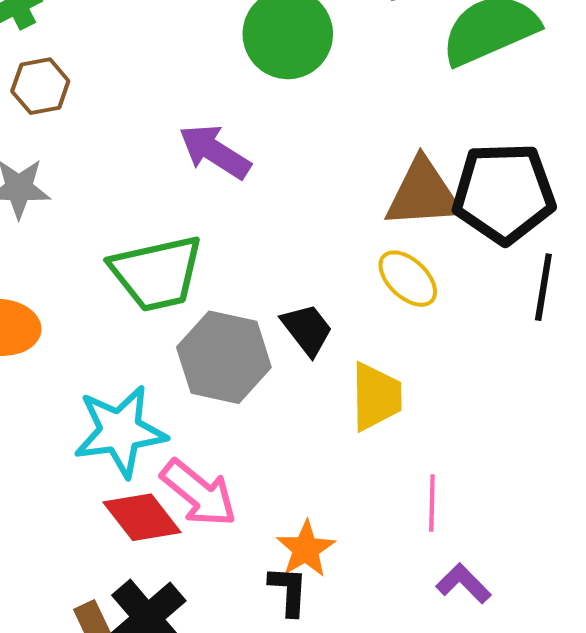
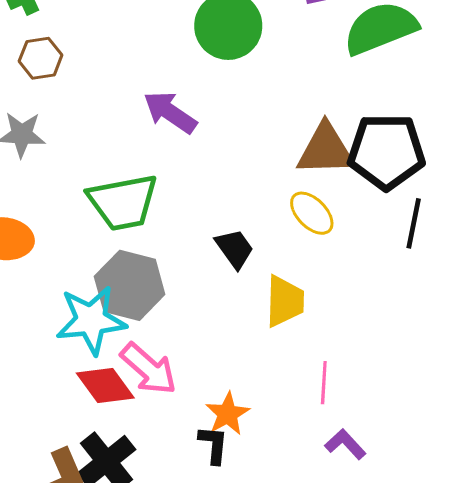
gray hexagon: (224, 357) -> (130, 285), moved

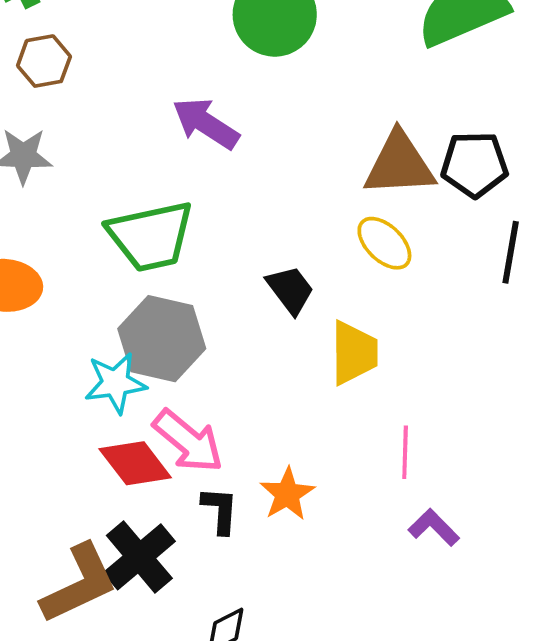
black pentagon: (386, 152) -> (474, 164), size x0.7
cyan star: (91, 320) -> (115, 383), size x0.7
black L-shape: (213, 445) -> (220, 510), moved

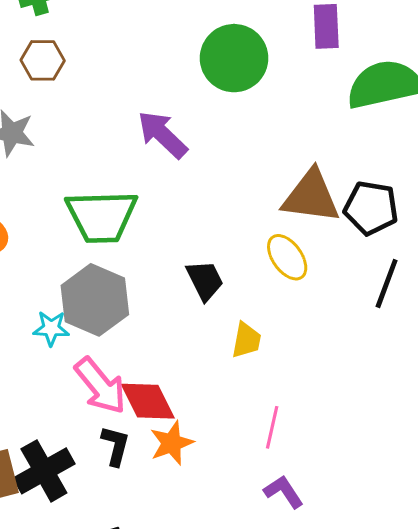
yellow trapezoid: (354, 353) -> (246, 340), size x0.7
cyan star: (115, 383) -> (51, 328), size x0.7
red diamond: (135, 463) -> (148, 401), moved

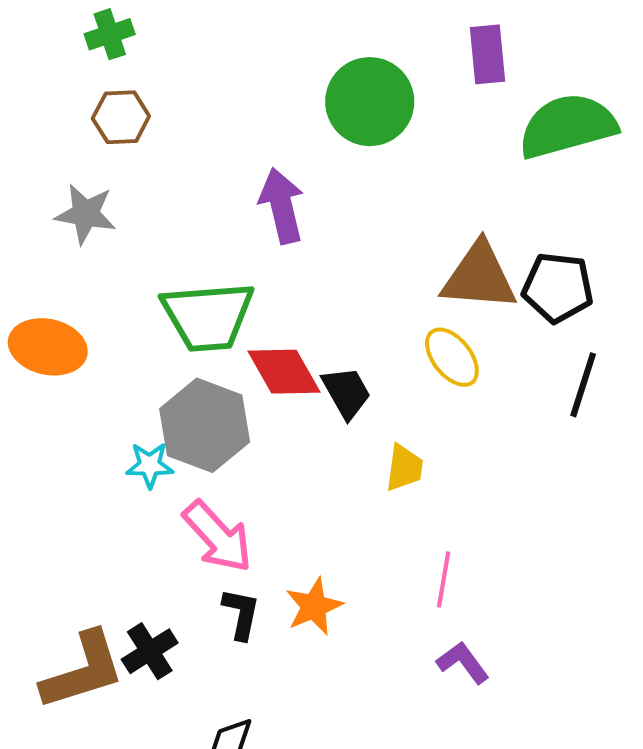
purple arrow: (163, 135) -> (282, 206), turned 36
red diamond: (148, 401) -> (284, 372), moved
black cross: (44, 471) -> (150, 651), size x0.7

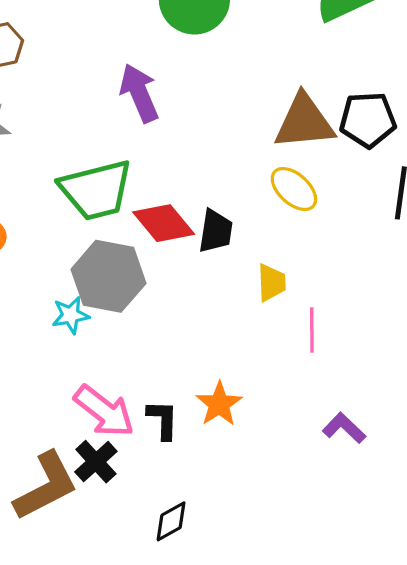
black trapezoid: (346, 392) -> (216, 231), turned 48
pink arrow: (218, 537) -> (104, 411), moved
pink line: (444, 579) -> (312, 330), moved

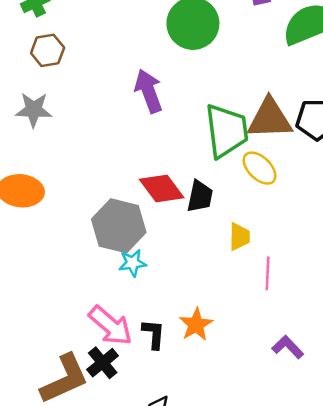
green trapezoid: (96, 190) -> (226, 131), moved, turned -86
cyan star: (71, 315) -> (133, 263), moved

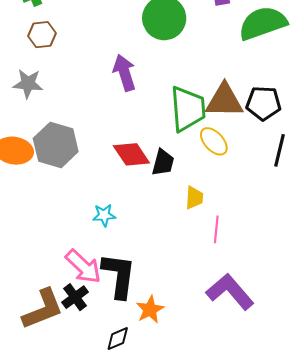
gray hexagon: (119, 226) -> (56, 145), moved
orange star: (196, 325) -> (150, 310), moved
black L-shape: (154, 334) -> (119, 275), size x1.8
purple L-shape: (288, 347) -> (230, 292), size x1.8

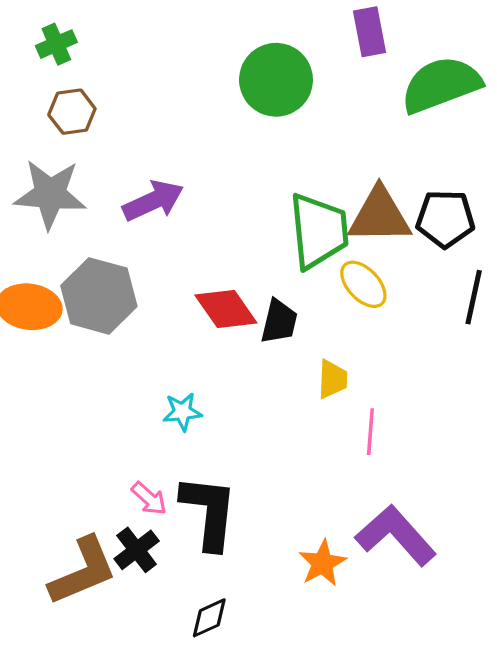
purple arrow: (124, 73) -> (153, 201), moved, turned 84
gray star: (28, 84) -> (50, 194), size x1.4
pink arrow: (83, 267) -> (149, 498), size x0.6
orange star: (150, 310) -> (322, 563), moved

